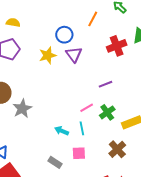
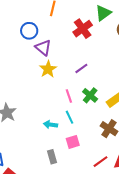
yellow star: (48, 55) -> (48, 69), moved
pink line: (87, 108) -> (69, 96), turned -64
gray rectangle: (55, 162) -> (52, 157), turned 56

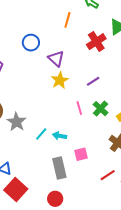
blue circle: (29, 31) -> (31, 43), moved
cyan line: (69, 117) -> (41, 134), moved, turned 64
gray rectangle: (52, 157) -> (59, 168), size x1.5

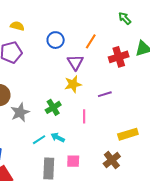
orange line: (67, 20) -> (91, 41), moved
green cross: (101, 109) -> (53, 107), moved
cyan line: (41, 134) -> (39, 140), moved

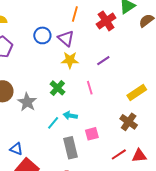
blue circle: (56, 40) -> (42, 35), moved
yellow star: (73, 84) -> (70, 60), turned 30

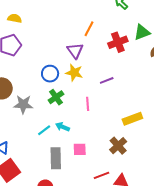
blue circle: (42, 35) -> (50, 74), moved
gray star: (27, 102) -> (23, 104), turned 30

